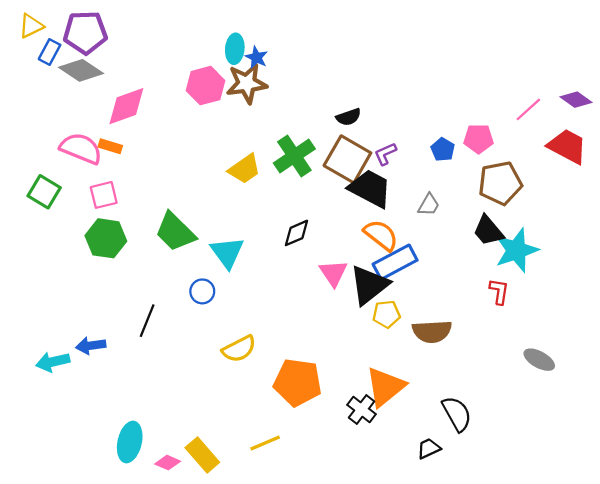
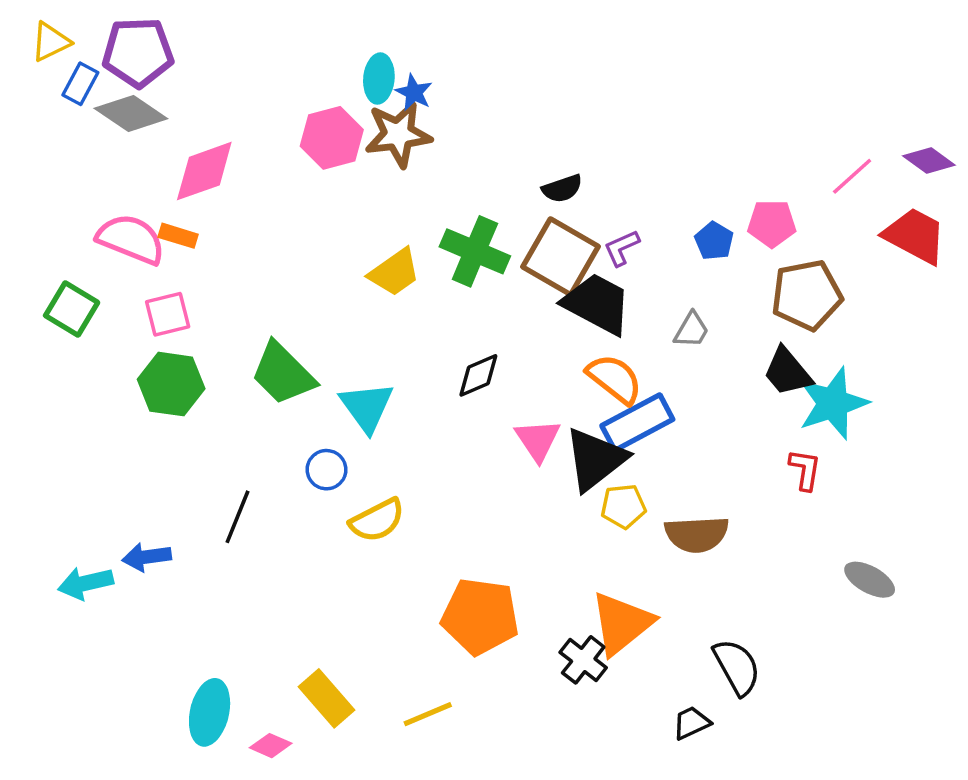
green cross: (294, 156) -> (475, 251), turned -33
yellow semicircle: (239, 349) -> (377, 520), moved
yellow rectangle: (202, 455) -> (327, 698), moved

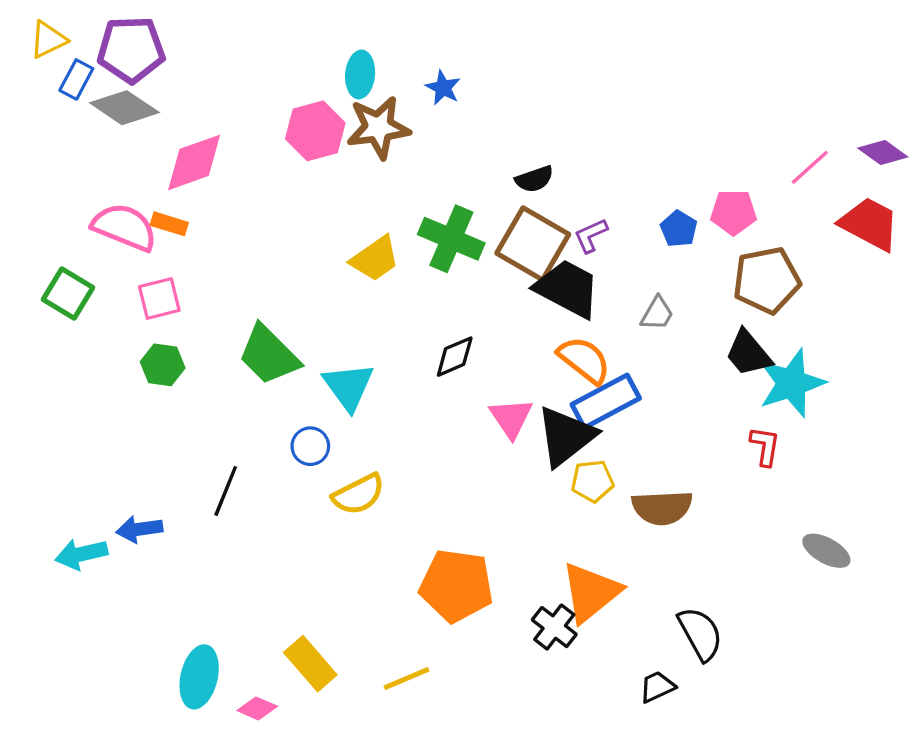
blue star: (414, 92) -> (443, 88), moved
green hexagon: (171, 384) -> (163, 365), size x0.7

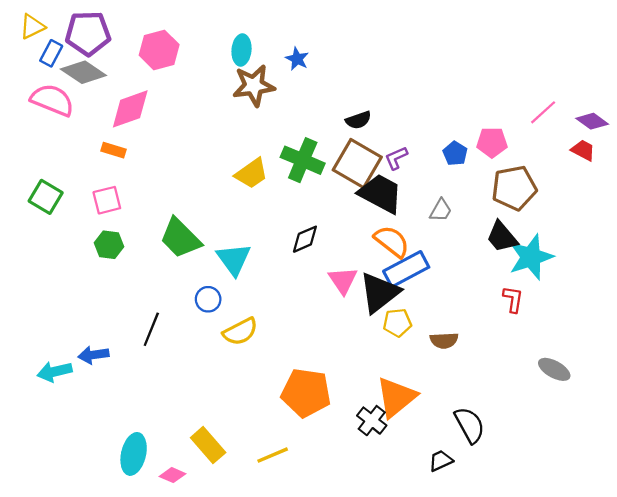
pink hexagon: (315, 131) -> (159, 50), moved
purple diamond: (883, 152) -> (592, 121), moved
red trapezoid: (870, 224) -> (583, 150), size x0.6
pink semicircle: (124, 227) -> (52, 100), moved
brown semicircle: (662, 508) -> (444, 340), size x0.7

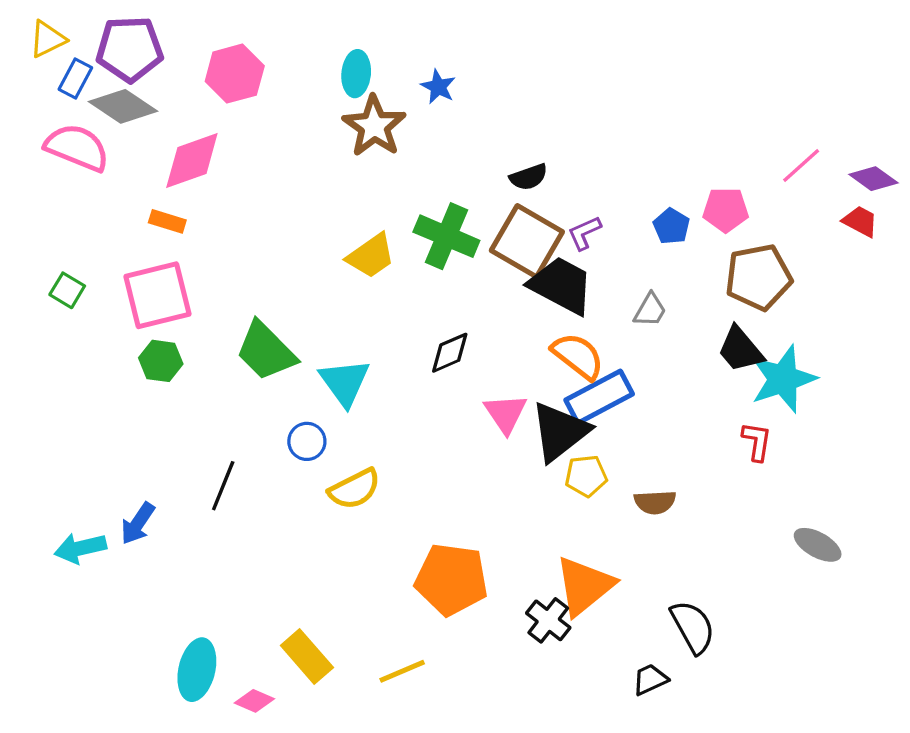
brown star: (254, 86) -> (374, 126), turned -30
green square: (46, 197) -> (67, 290), size x0.7
pink square: (107, 200) -> (157, 295), size x1.6
blue arrow: (93, 355) -> (138, 523), turned -48

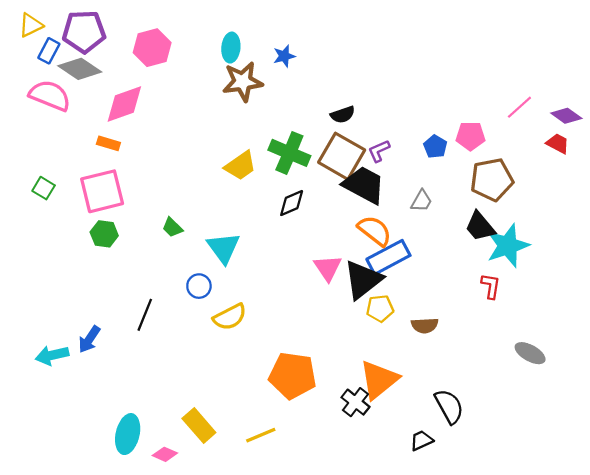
blue star: (438, 87) -> (284, 56), turned 30
brown star: (374, 126) -> (243, 82), turned 30
green trapezoid: (266, 351) -> (172, 228), size x0.5
black diamond: (450, 353) -> (292, 203), moved

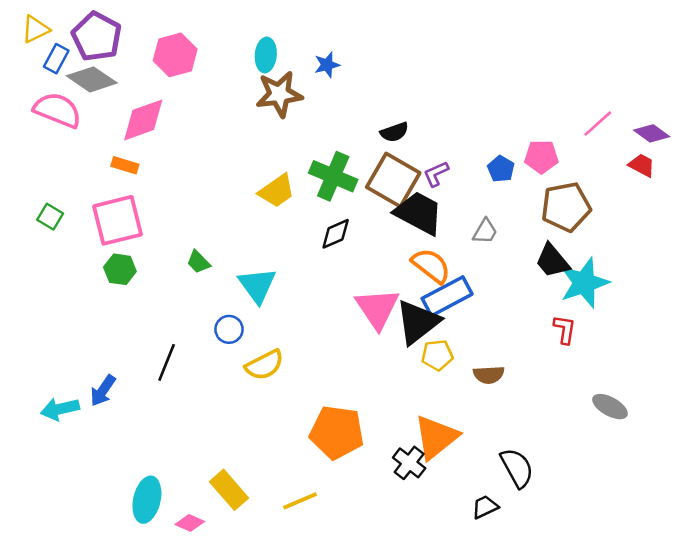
purple pentagon: (84, 32) -> (97, 37), turned 30
pink triangle: (328, 268) -> (377, 309), size x1.4

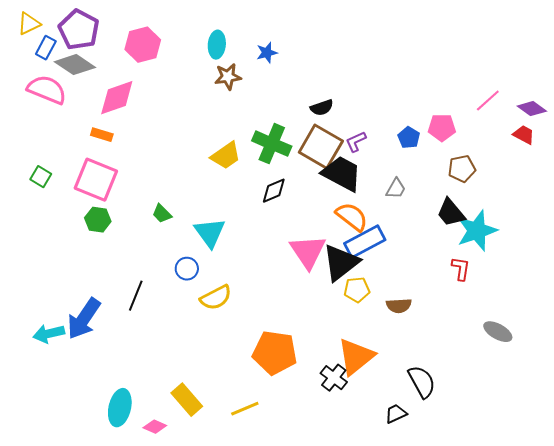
brown star: (279, 94) -> (228, 77), size x0.7
brown pentagon: (566, 207) -> (462, 169), size x0.7
pink square: (118, 220) -> (96, 180), turned 36
blue arrow: (103, 391) -> (84, 319), size x1.6

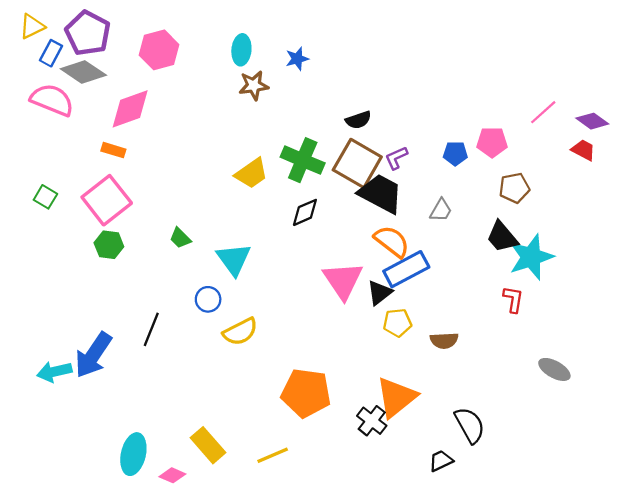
blue pentagon: (409, 138) -> (455, 153), turned -30
pink square: (96, 180) -> (107, 200), turned 30
black triangle: (341, 263) -> (380, 293), size x0.6

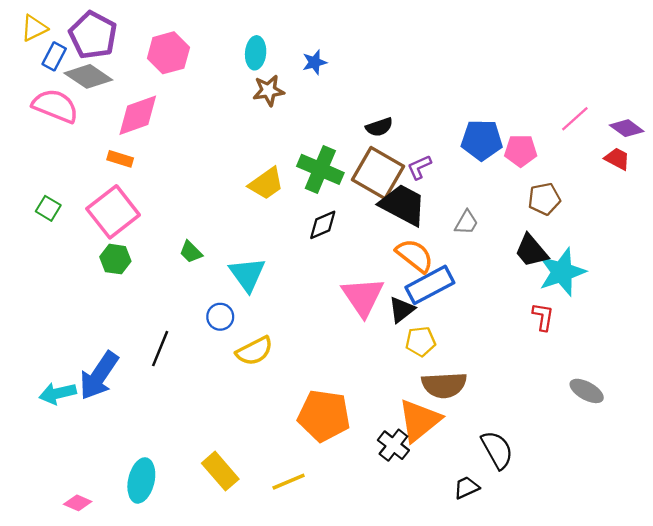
blue pentagon: (455, 153) -> (482, 140), moved, size x1.6
brown semicircle: (444, 341) -> (444, 385), moved, size x1.5
pink diamond: (172, 475) -> (78, 503), moved

